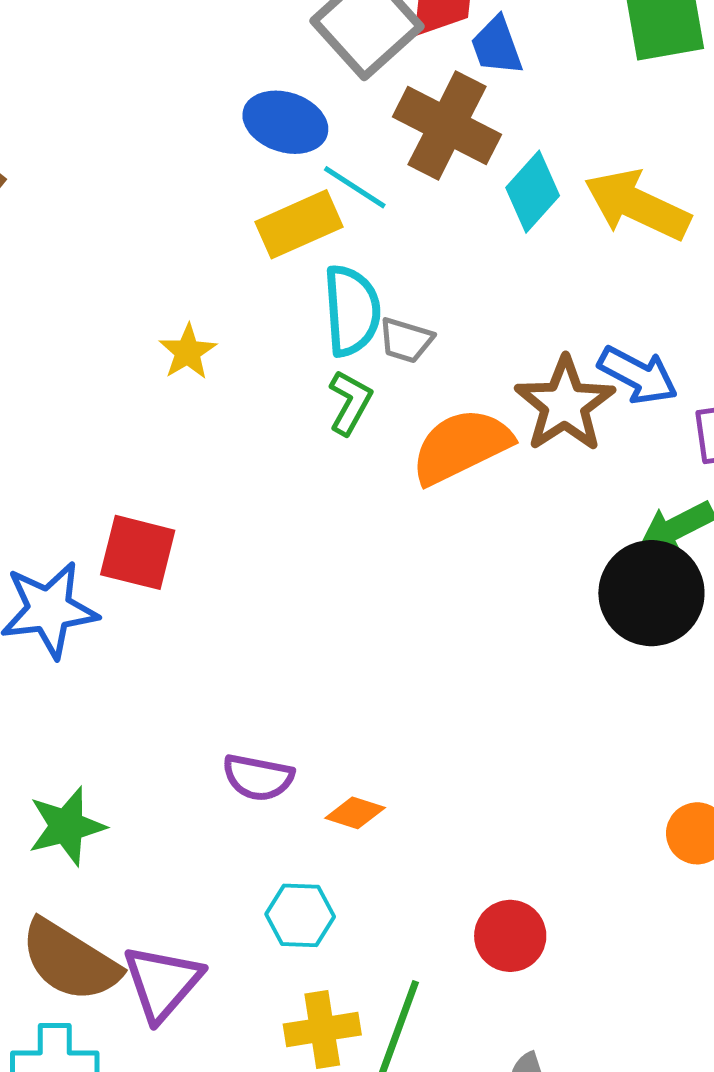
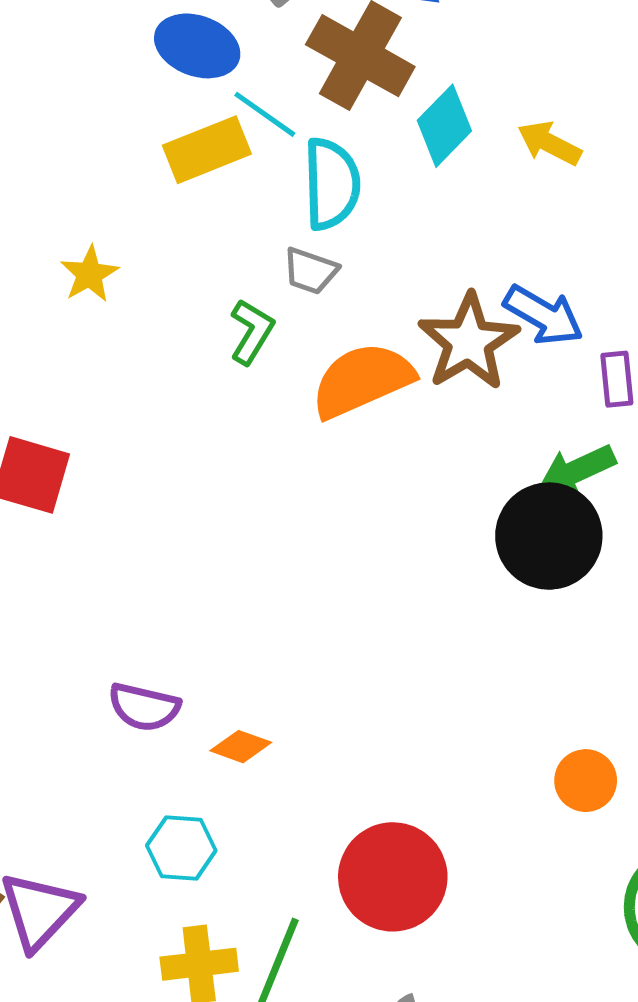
yellow arrow: (637, 205) -> (549, 143), size x0.6
cyan semicircle: (352, 311) -> (332, 184), moved
red circle: (510, 936) -> (393, 877), size x1.5

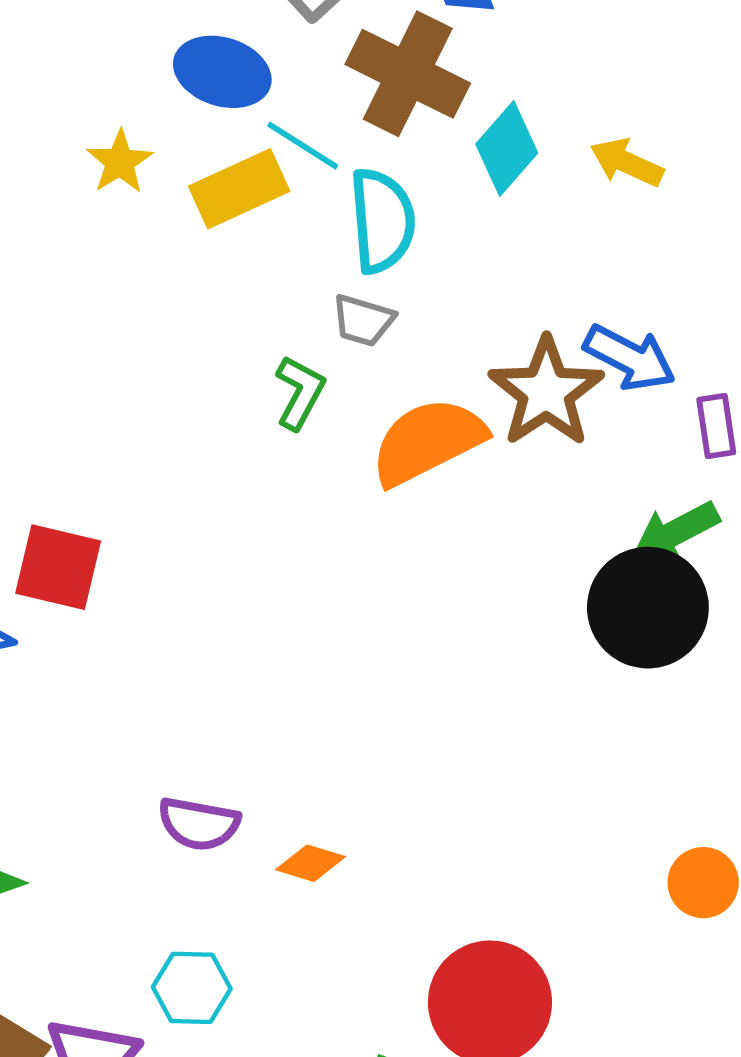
yellow star: (89, 274) -> (120, 162), moved
cyan hexagon: (181, 848) -> (192, 988), moved

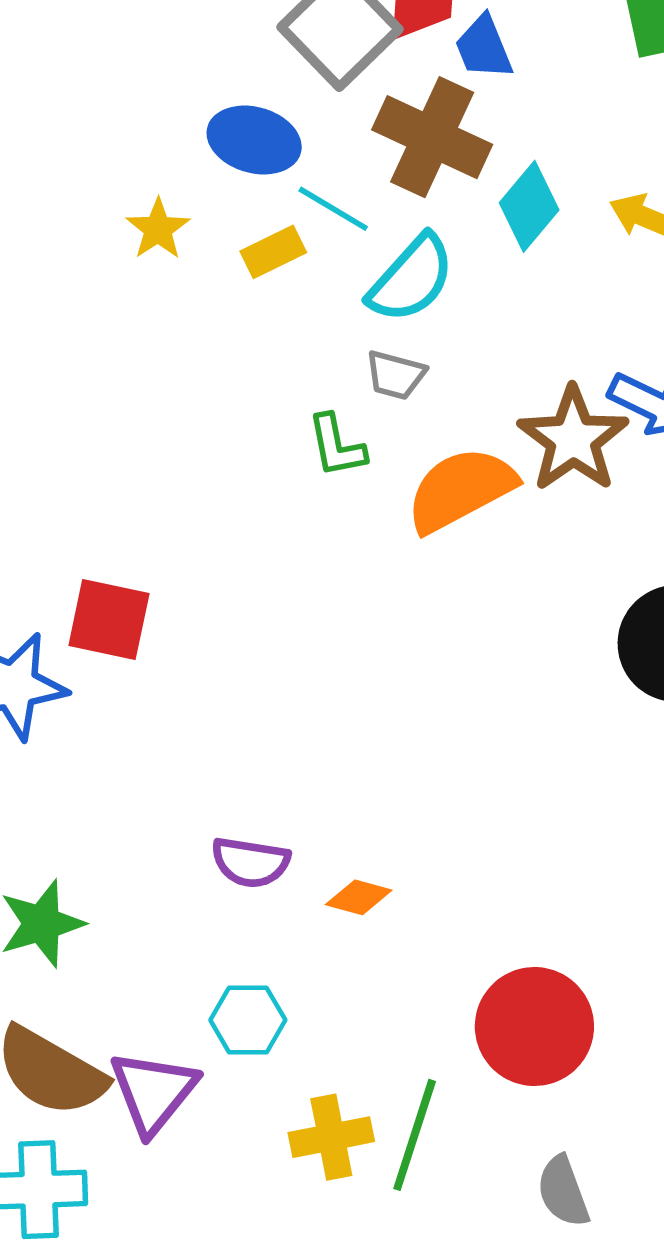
yellow rectangle: (239, 189) -> (273, 252), size x0.7
cyan semicircle: (382, 221) -> (411, 279), turned 48
green L-shape: (300, 392) -> (337, 446), turned 142

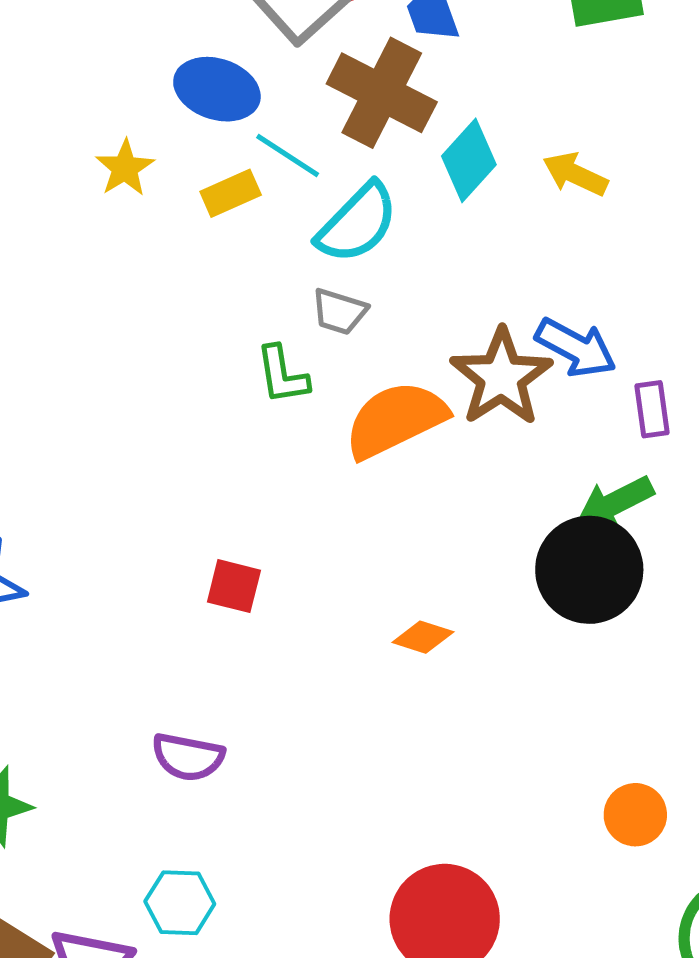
red square: (109, 619) -> (234, 586), moved, size x0.7
orange diamond: (359, 897) -> (423, 637), moved

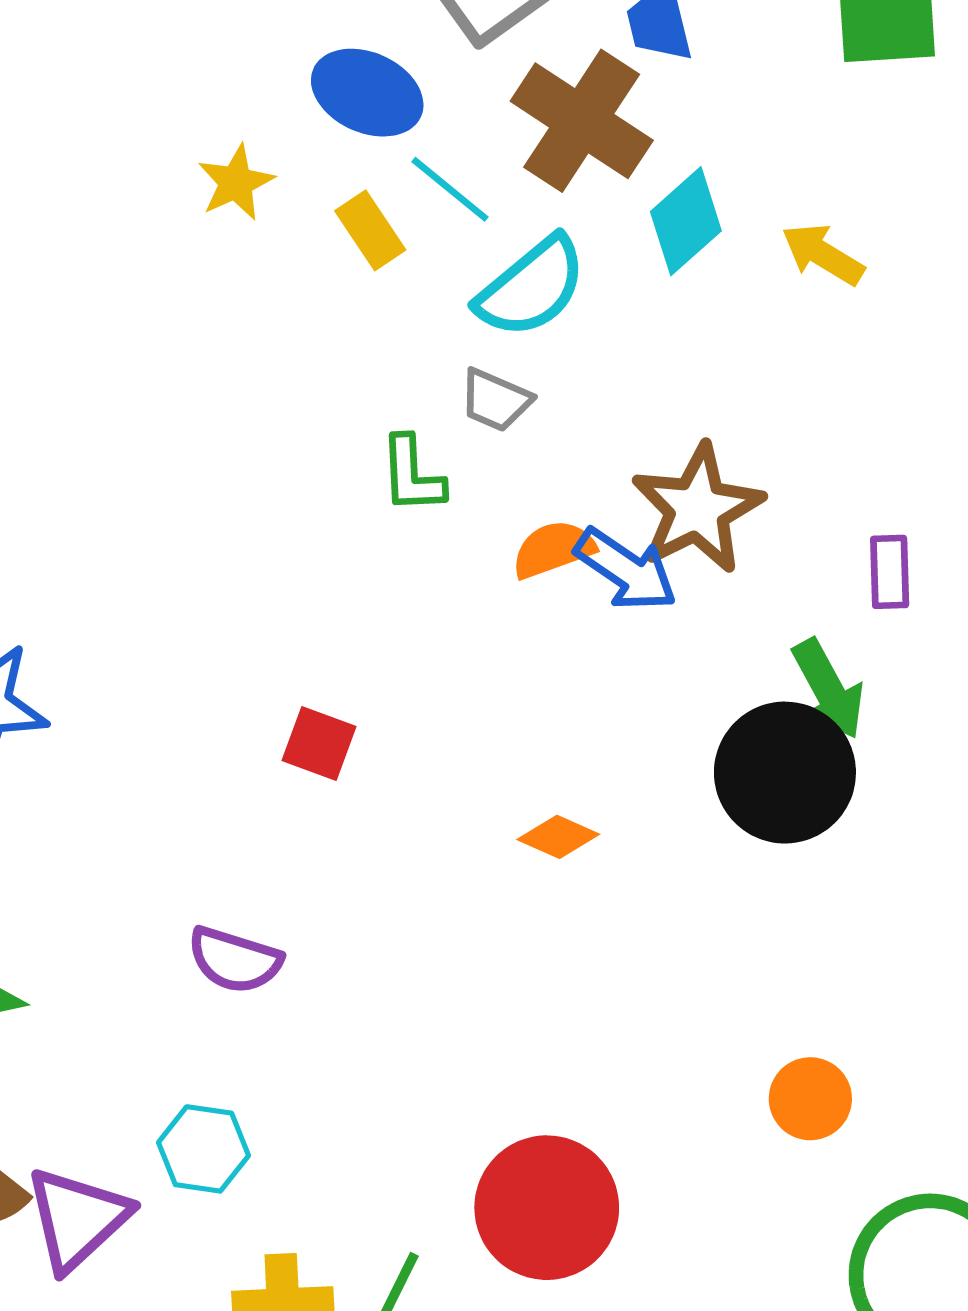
yellow rectangle: (231, 193) -> (370, 230), turned 74
blue arrow: (576, 348) -> (626, 570), moved
orange semicircle: (396, 420) -> (553, 549), size x0.6
green arrow: (615, 503) -> (828, 689), turned -98

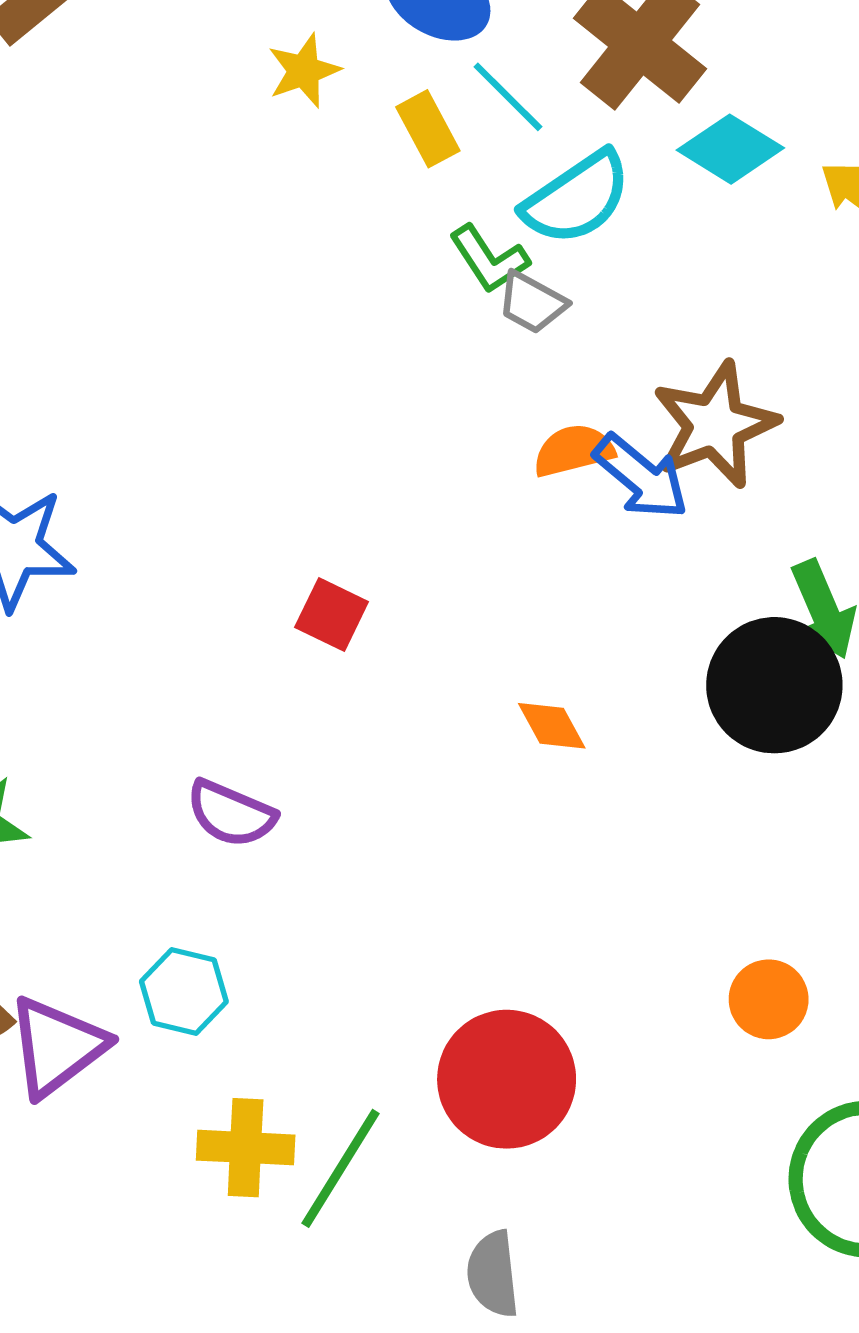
cyan diamond: (686, 221) -> (730, 149), turned 68
green L-shape: (412, 475) -> (489, 259), moved, turned -36
orange diamond: (558, 837) -> (552, 726), turned 32

